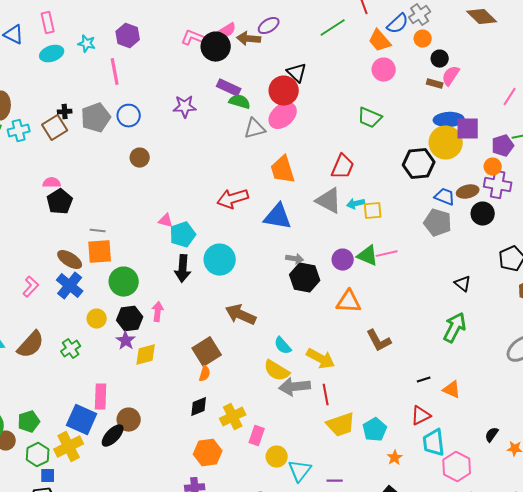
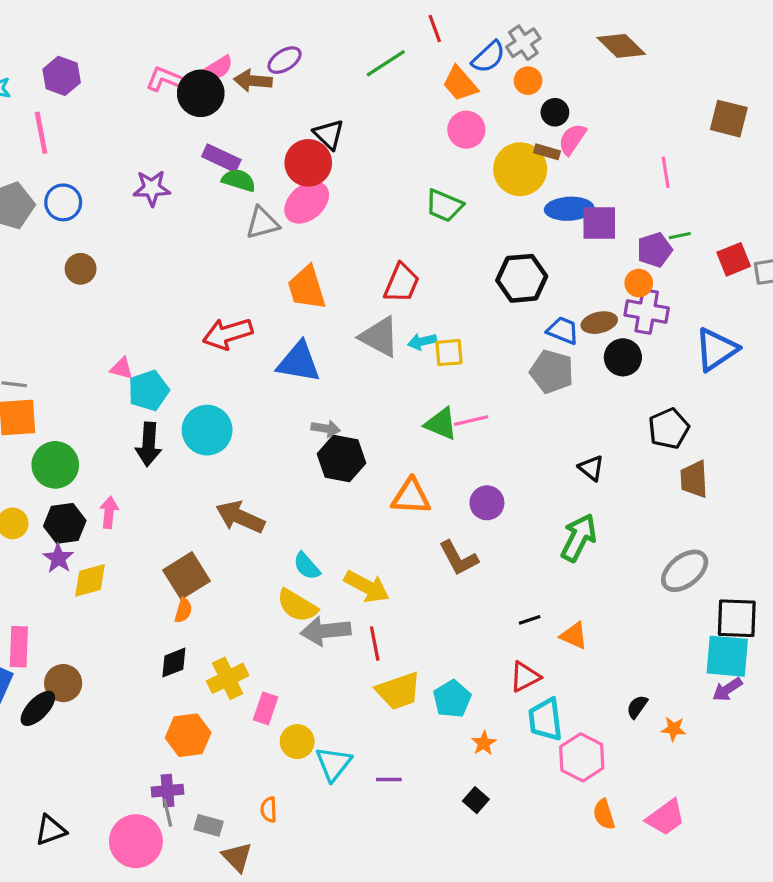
pink line: (510, 97) -> (666, 172), turned -42
yellow circle: (446, 143) -> (520, 169), moved
purple circle: (343, 260) -> (487, 503), moved

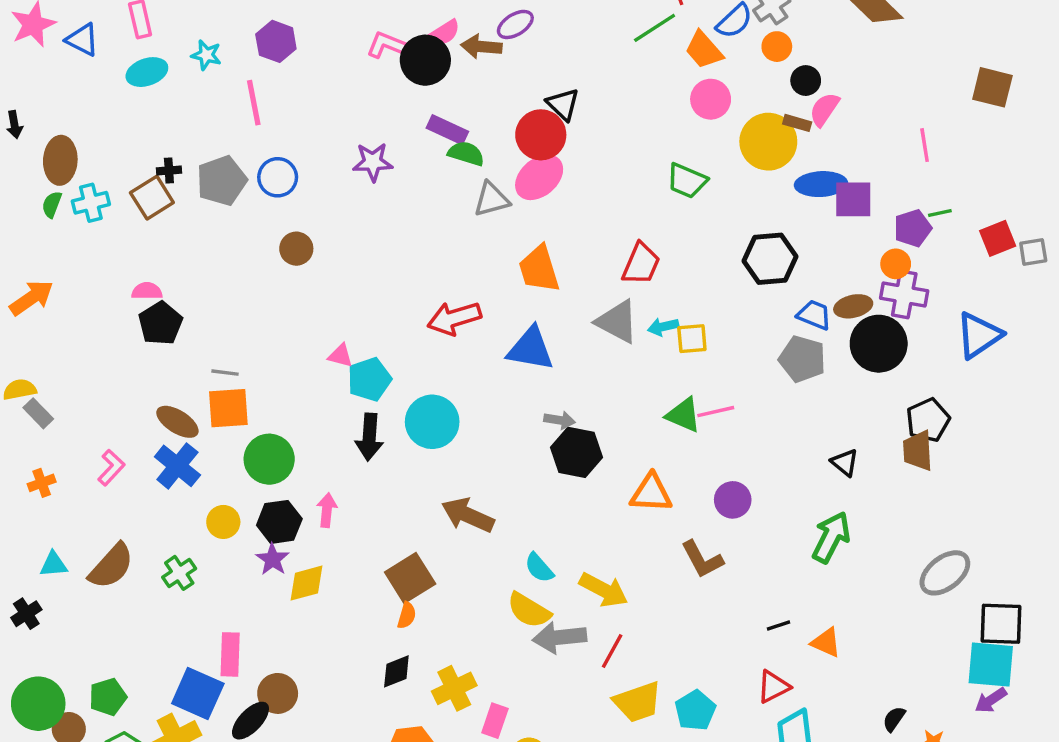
green line: (386, 63) -> (655, 28), moved
black circle: (623, 357) -> (879, 344), size x1.4
brown trapezoid: (694, 479) -> (918, 451), moved
red line: (375, 644) -> (612, 651), turned 40

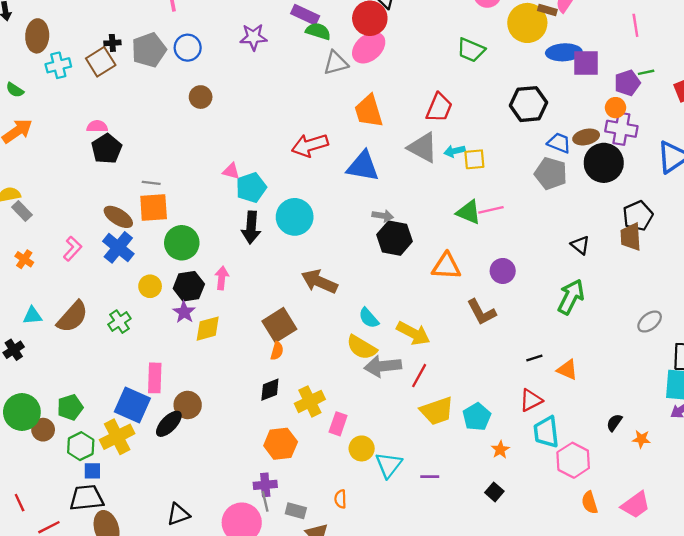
green semicircle: (52, 204) -> (15, 90), moved, turned -78
orange cross: (42, 483) -> (24, 259), turned -36
gray ellipse: (945, 573) -> (650, 322), size x0.7

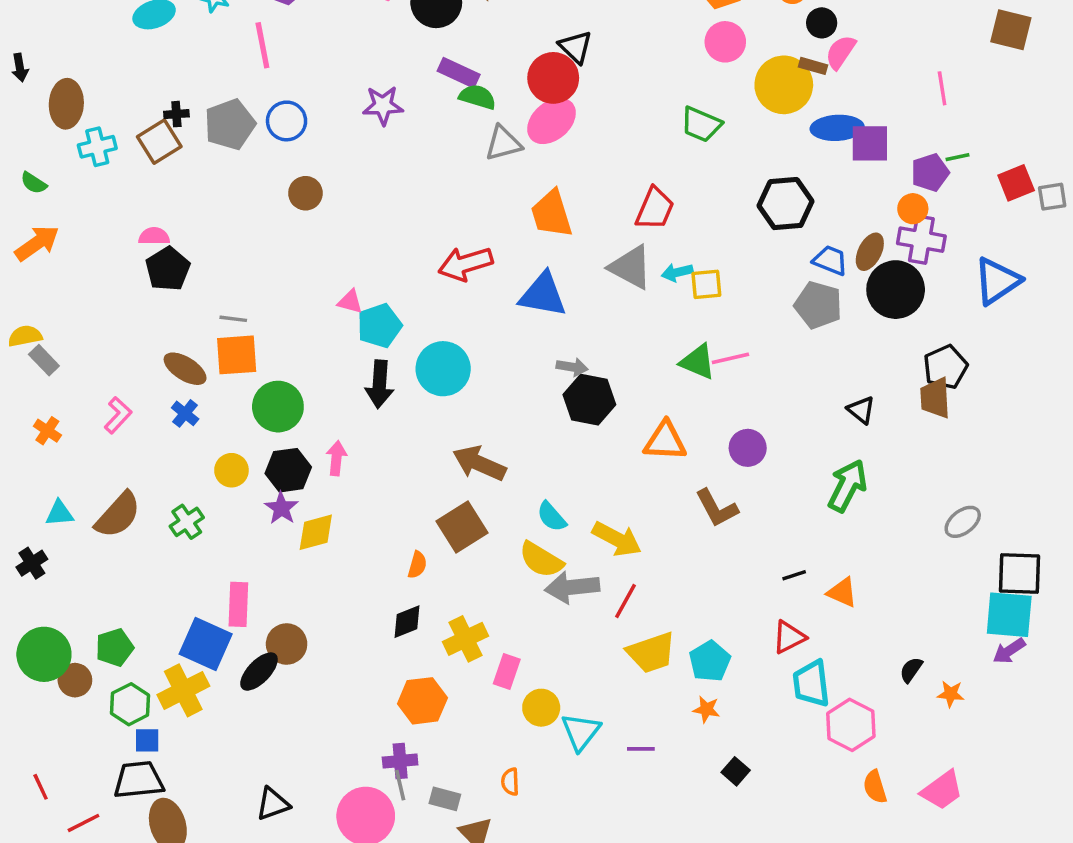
brown ellipse: (586, 137) -> (870, 252), turned -50
blue cross: (118, 247) -> (185, 413), size x0.6
brown square: (279, 325) -> (462, 527), moved
orange star: (500, 450) -> (706, 709), moved, turned -30

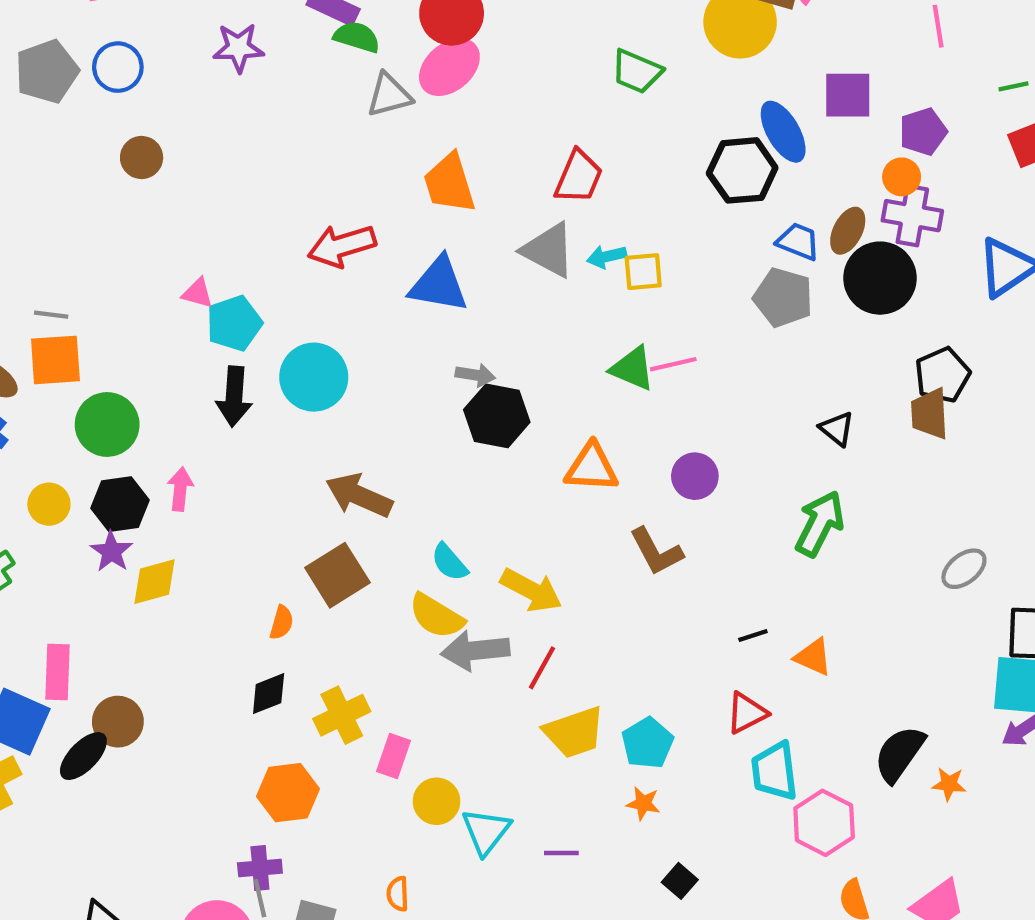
blue ellipse: (837, 128) -> (783, 132), moved, turned 63
green line: (958, 157) -> (1014, 86), moved
black semicircle: (911, 670) -> (899, 754), size x1.8

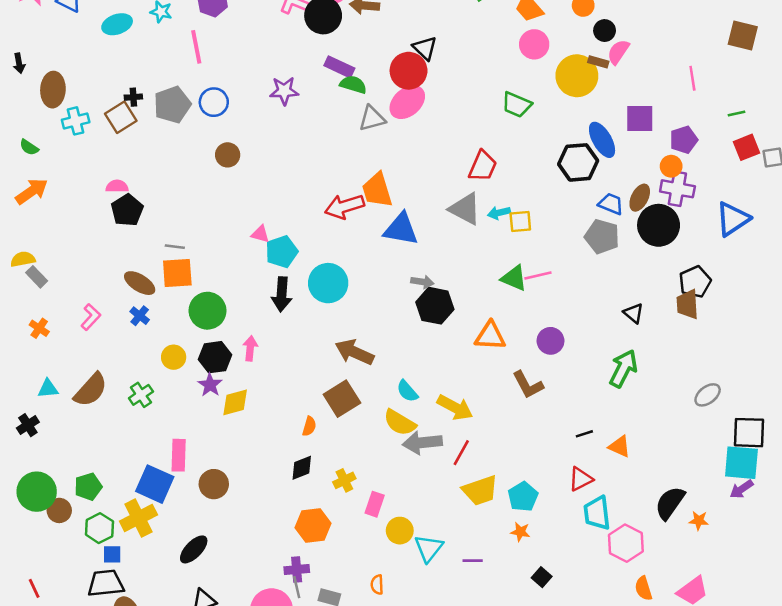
orange trapezoid: (449, 183) -> (377, 190), moved
yellow cross: (342, 715) -> (344, 480), size x0.7
black ellipse: (83, 756) -> (194, 549), moved

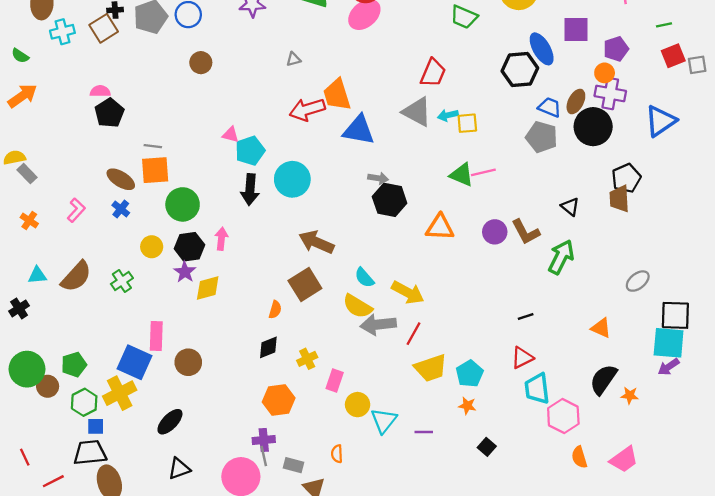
gray triangle: (372, 118) -> (293, 59), moved, size x0.6
brown L-shape: (528, 385) -> (526, 232), moved
orange triangle: (620, 446) -> (601, 328), moved

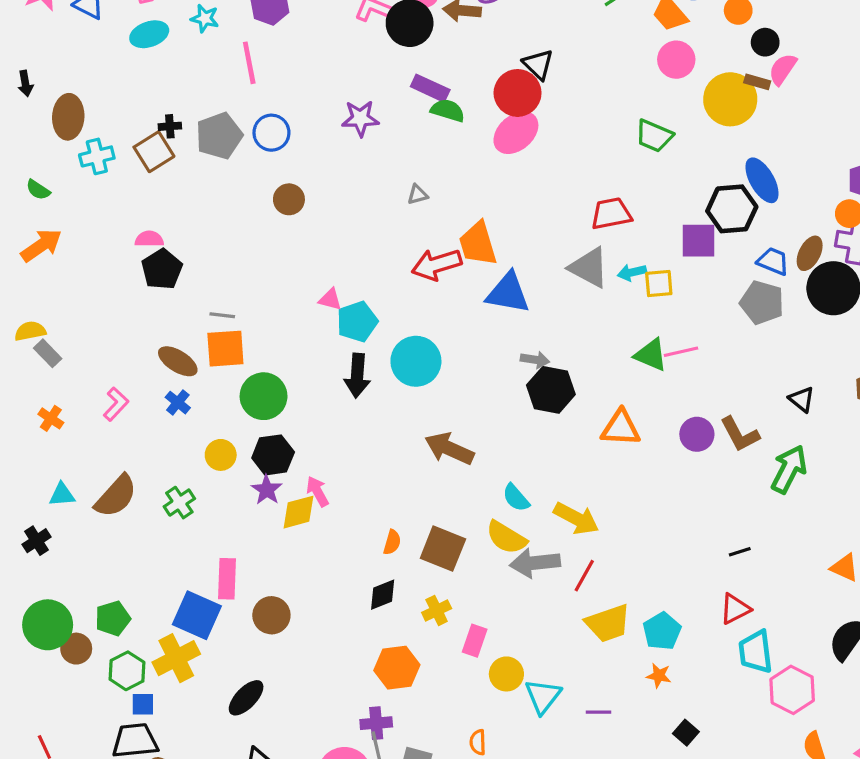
purple square: (576, 29) -> (698, 241), moved
red trapezoid: (433, 73) -> (611, 214), turned -124
pink arrow: (221, 239) -> (317, 491), moved, turned -35
brown square: (305, 284) -> (443, 549), moved, turned -36

